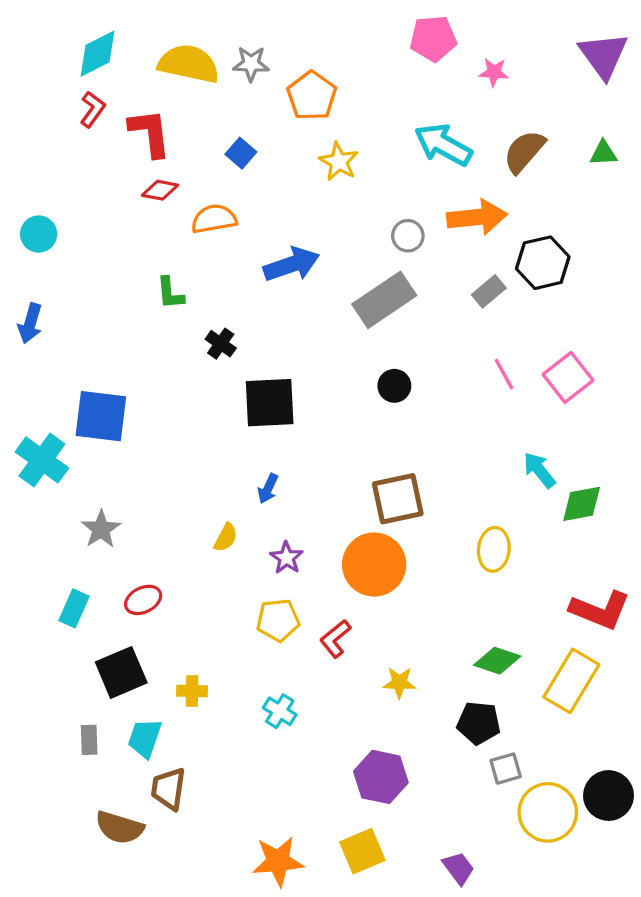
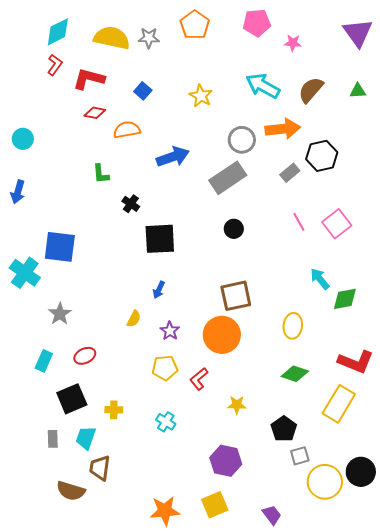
orange pentagon: (312, 96) -> (195, 25), moved
red L-shape: (150, 133) -> (89, 79), turned -68
gray circle: (408, 236) -> (242, 140), size x1.4
green diamond: (497, 661) -> (295, 374), moved
black pentagon: (479, 723) -> (284, 429), turned 30

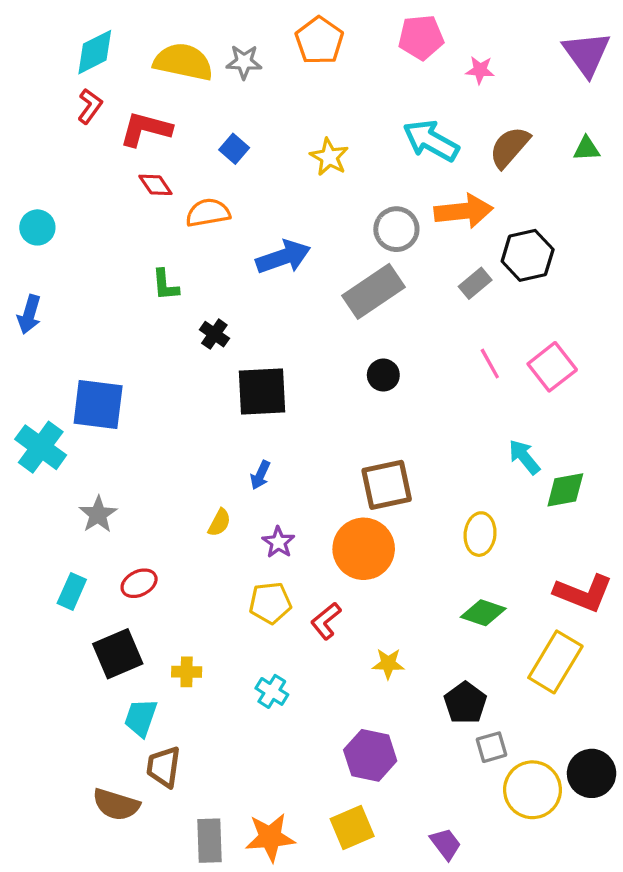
red diamond: (95, 113) -> (155, 185), turned 45
gray rectangle: (53, 439) -> (210, 841), moved, size x1.5

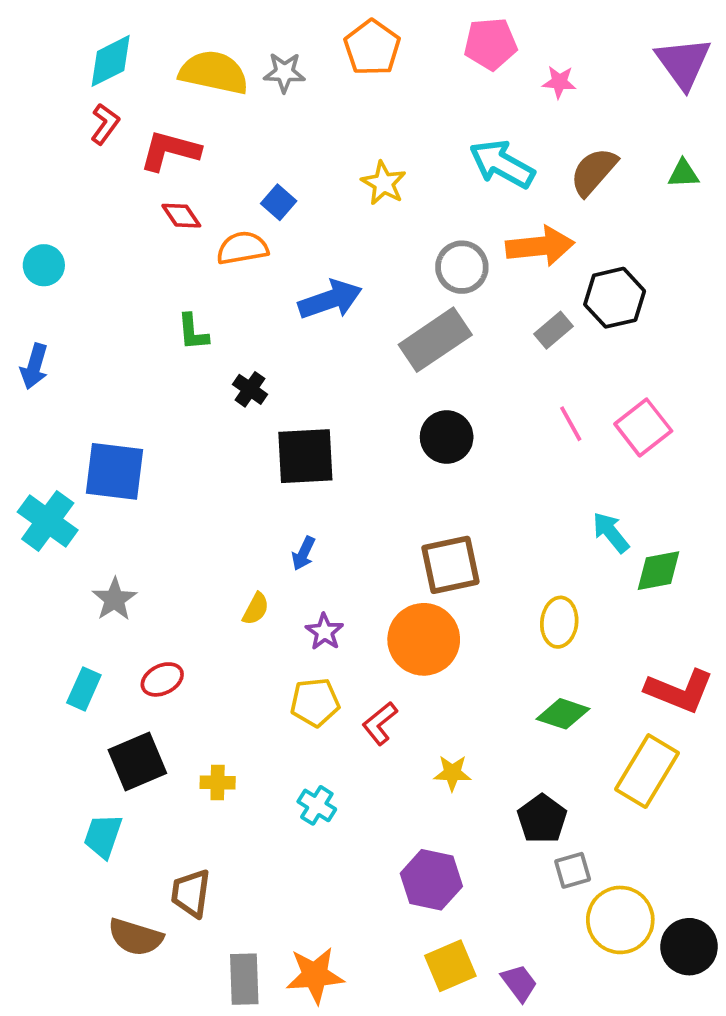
blue square: (234, 149) -> (279, 202), moved
black circle: (383, 375) -> (447, 437), size x1.4
cyan trapezoid: (141, 718) -> (103, 836), moved
black circle: (592, 773) -> (689, 947), moved
yellow square: (352, 828) -> (450, 966), moved

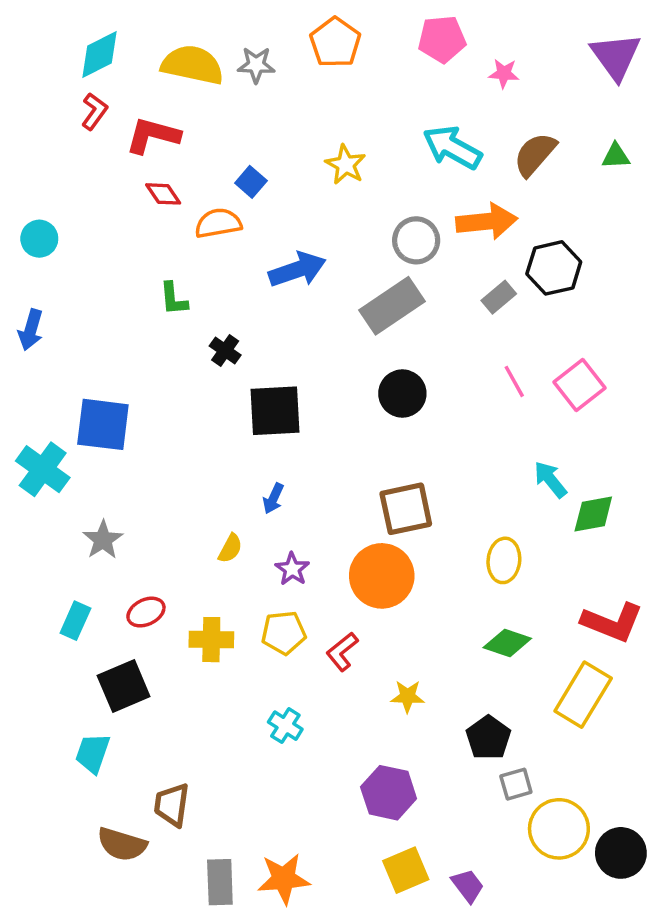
yellow cross: (218, 783) -> (211, 640), moved, size x1.4

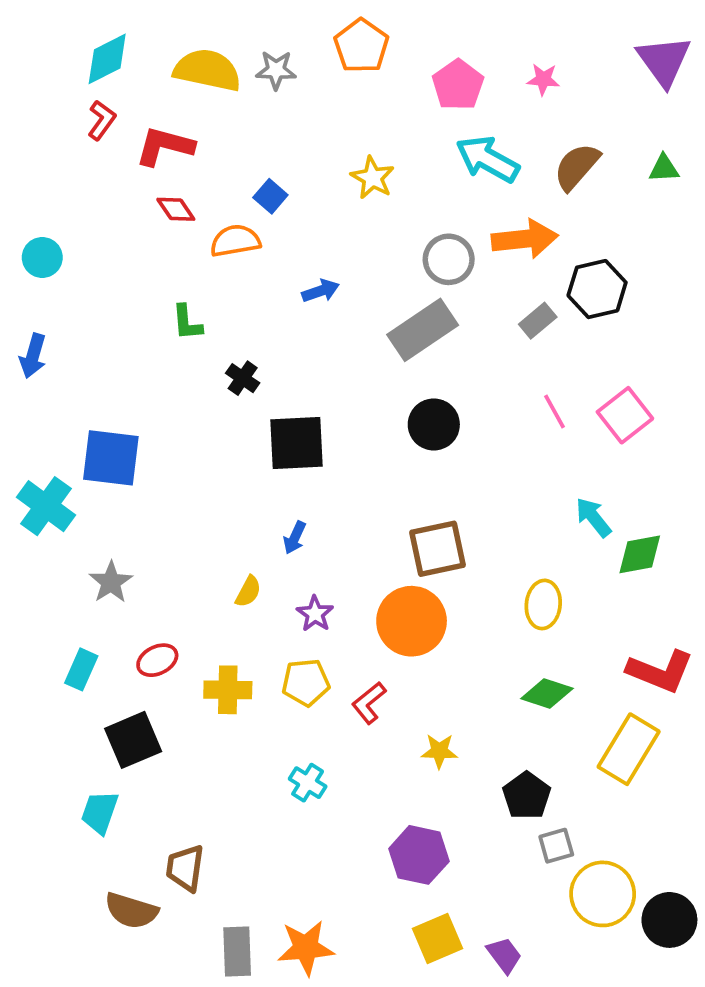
pink pentagon: (442, 39) -> (458, 85), moved, turned -30
blue arrow: (297, 270) -> (321, 291), size x0.6

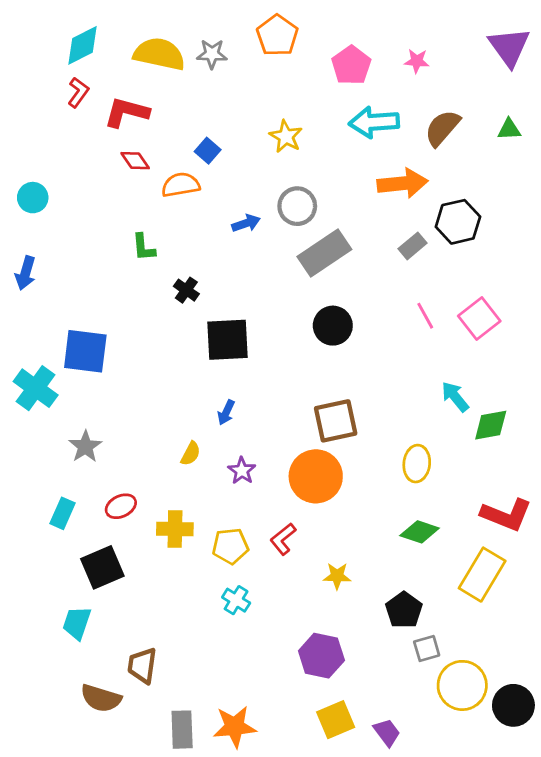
cyan arrow: (488, 159) -> (374, 122), turned -33
gray circle: (449, 259) -> (297, 206), moved
yellow pentagon: (306, 682) -> (230, 546), moved

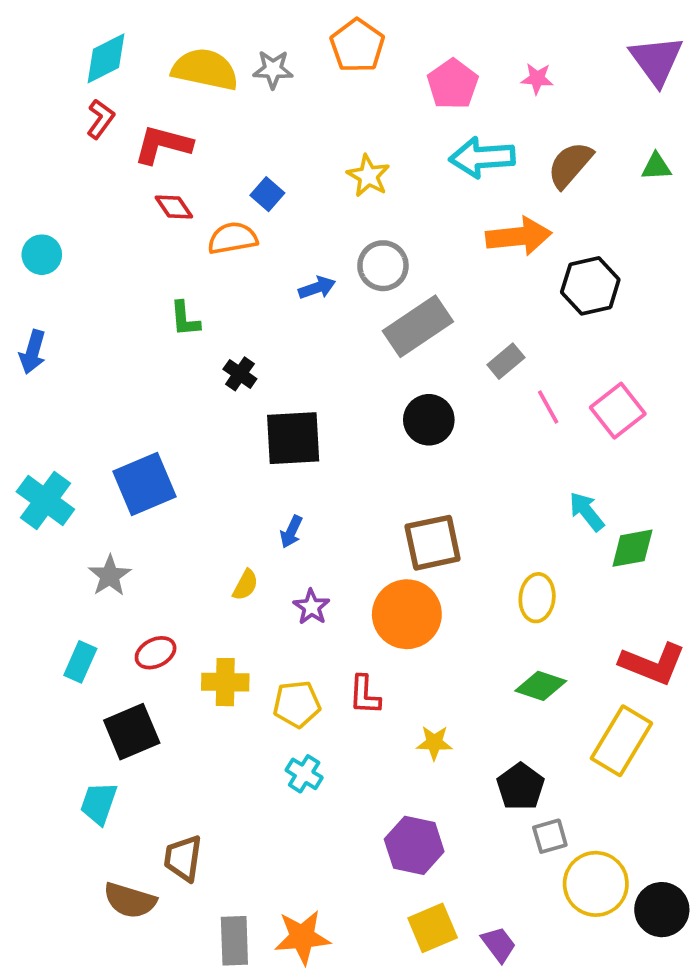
gray rectangle: (412, 246) -> (506, 361), moved
blue square: (85, 351) -> (145, 484), moved, turned -30
red L-shape: (283, 539) -> (365, 695), turned -48

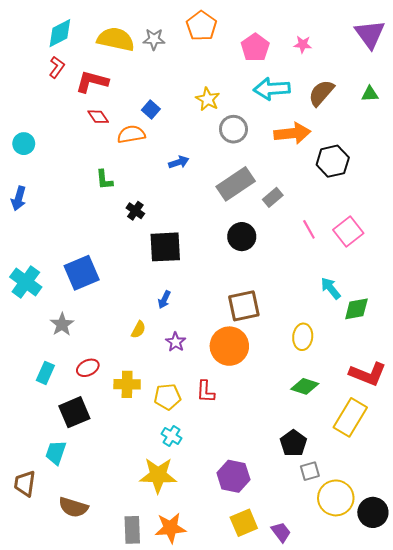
gray circle: (383, 266) -> (233, 129), moved
gray rectangle: (506, 361) -> (273, 197), moved
yellow star: (434, 743) -> (158, 475), moved, size x1.8
brown trapezoid: (183, 858) -> (25, 483), moved

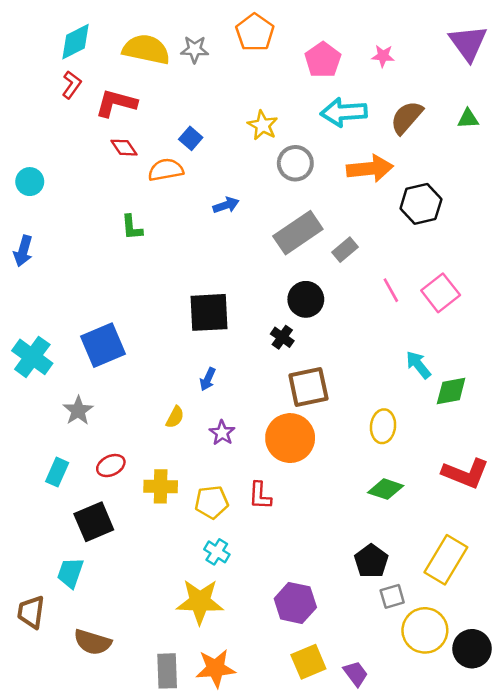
black cross: (135, 211) -> (282, 337), moved
yellow rectangle: (350, 417) -> (446, 560), moved

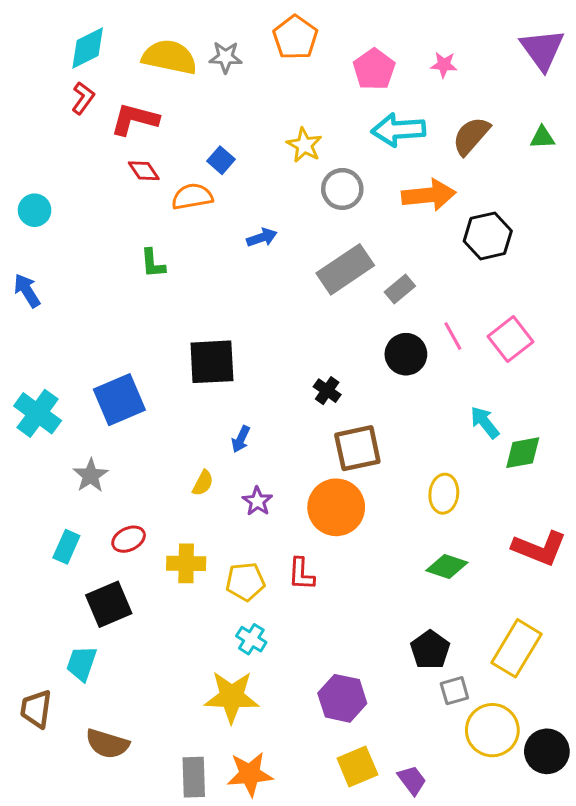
blue arrow: (23, 251) -> (27, 291), turned 132
black circle: (306, 299) -> (406, 354), moved
black square: (209, 312) -> (212, 362), moved

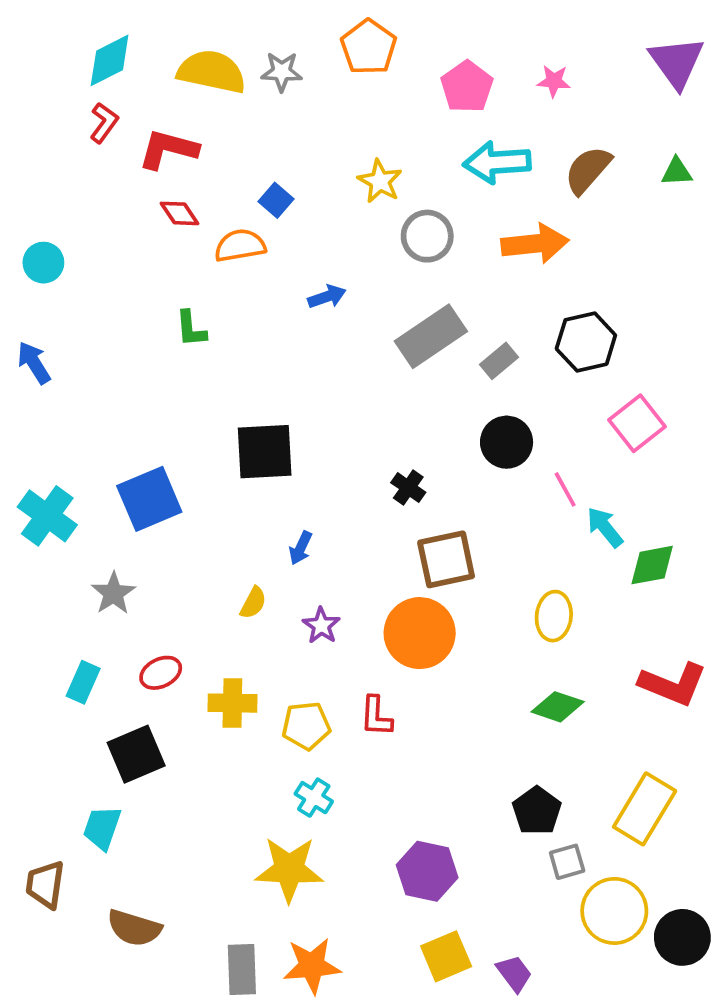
black hexagon: (488, 236) -> (586, 342), moved
pink line: (453, 336) -> (565, 489), moved

